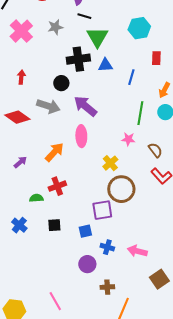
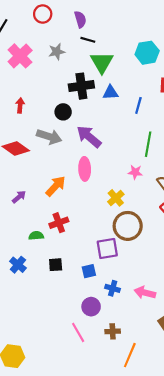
pink line: (55, 301) -> (78, 332), moved

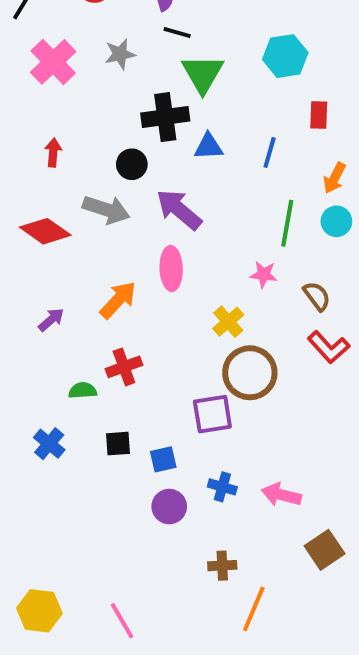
blue triangle: (110, 93) -> (209, 147), moved
blue square: (89, 271) -> (163, 459), moved
purple circle: (91, 307) -> (169, 507), moved
pink line: (78, 332) -> (122, 621), moved

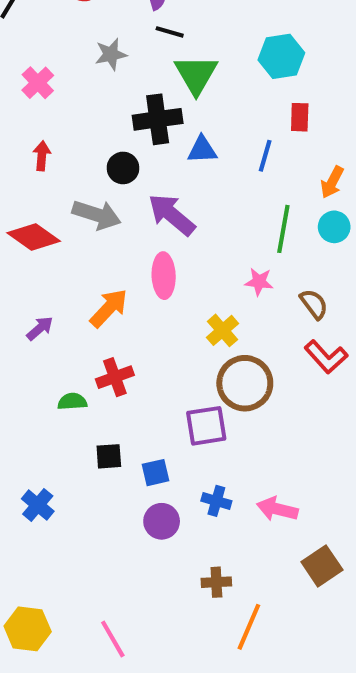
pink cross: (53, 62) -> (38, 83), moved, size x0.7
red rectangle: (319, 115) -> (300, 117), moved
blue cross: (49, 444) -> (38, 505), moved

